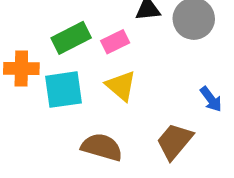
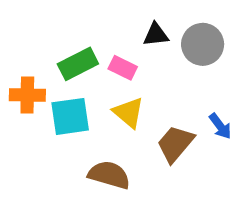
pink rectangle: (115, 42) -> (123, 68), turned 52
brown trapezoid: (175, 141) -> (175, 144), moved

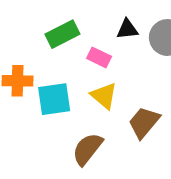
green rectangle: (78, 64) -> (62, 34), moved
brown semicircle: (109, 175) -> (87, 149), turned -68

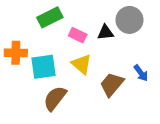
black triangle: (127, 29) -> (105, 33), moved
brown semicircle: (87, 149) -> (55, 98), moved

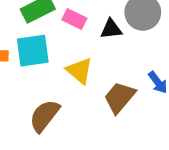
pink rectangle: (78, 35) -> (74, 19), moved
cyan square: (44, 67) -> (33, 51), moved

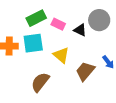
black triangle: (111, 29) -> (80, 30), turned 32

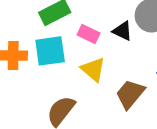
pink rectangle: (58, 24) -> (89, 34), moved

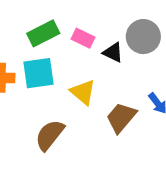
pink rectangle: (89, 34) -> (83, 38), moved

